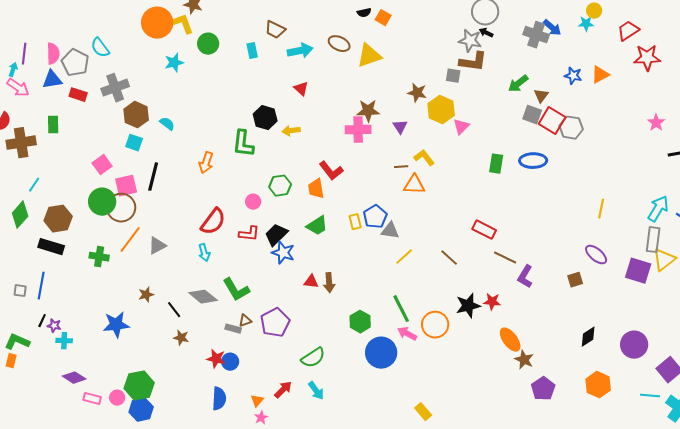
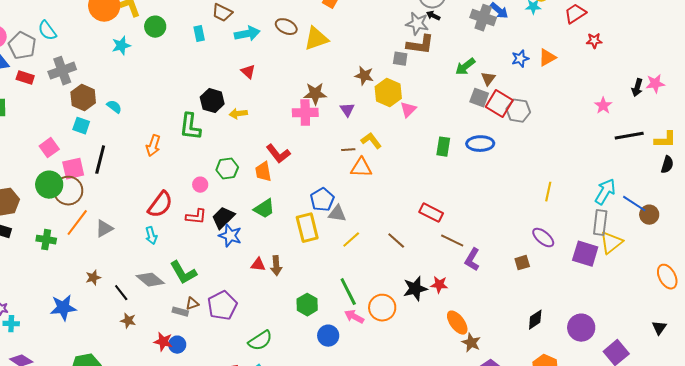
red star: (647, 58) -> (594, 41), size x0.6
blue star: (573, 76) -> (520, 59), turned -30
yellow rectangle: (355, 222) -> (307, 228), moved, size x1.8
blue circle: (381, 353) -> (328, 336), size x0.7

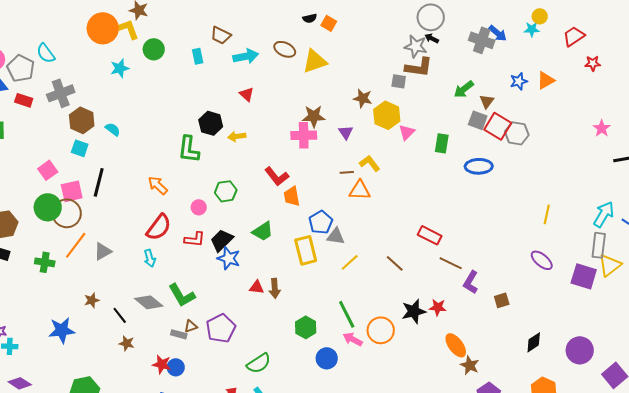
orange arrow: (153, 146) -> (158, 185), moved, turned 115
green rectangle: (443, 147) -> (442, 143), moved
orange trapezoid: (263, 172) -> (292, 196), moved
brown square: (522, 263) -> (502, 300), moved

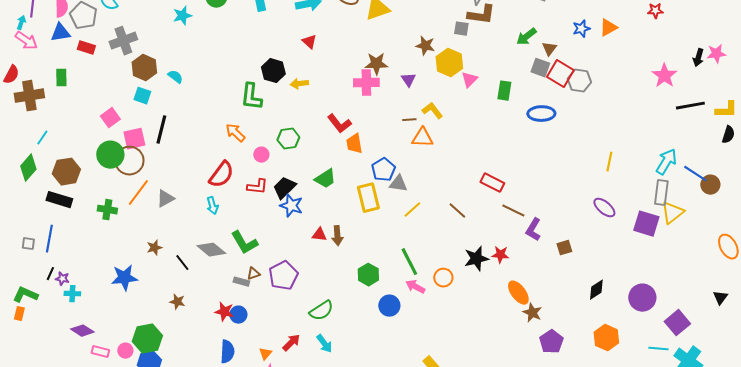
pink star: (602, 128) -> (664, 76), size x1.4
orange arrow: (158, 185) -> (235, 133), moved
orange circle: (381, 330) -> (443, 278), size x0.7
brown star: (127, 343) -> (177, 302), moved

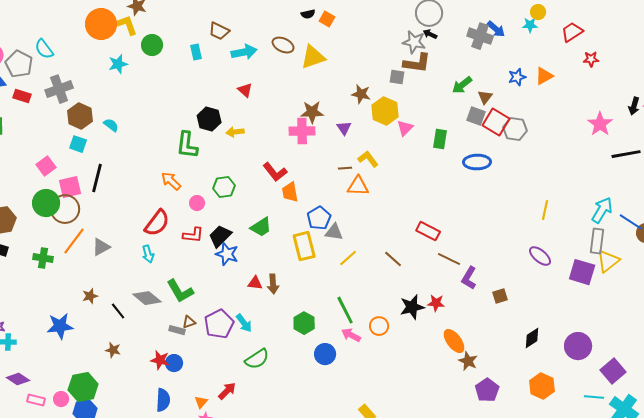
cyan arrow: (324, 344) -> (244, 323), moved

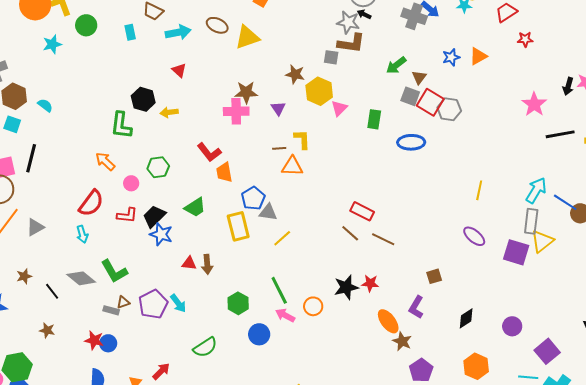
yellow L-shape: (368, 159) -> (302, 139), turned 35
brown line: (393, 259) -> (350, 233), moved
purple L-shape: (469, 278) -> (416, 307), moved
purple circle: (578, 346) -> (512, 326), size x0.7
green semicircle: (257, 359) -> (205, 347), moved

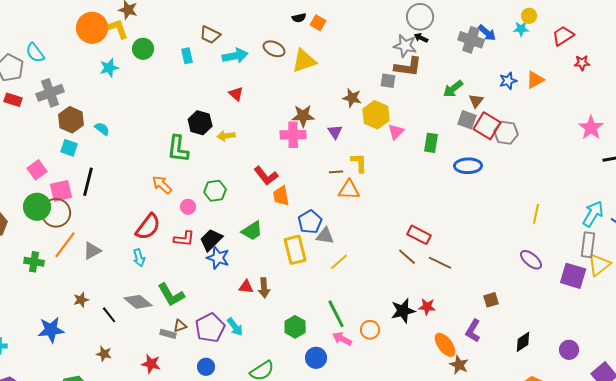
blue circle: (108, 343) -> (206, 367), moved

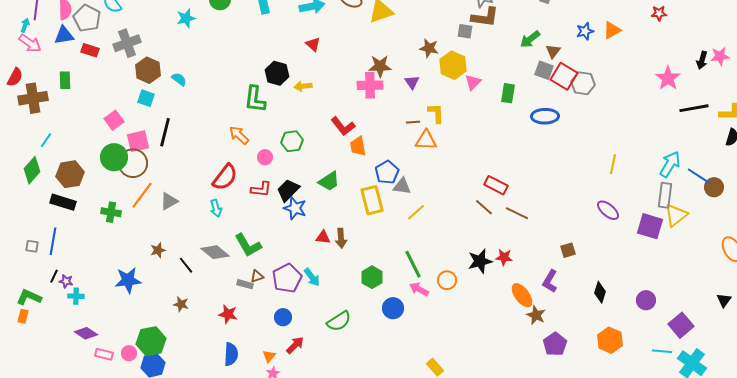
black diamond: (523, 342) -> (600, 292), turned -40

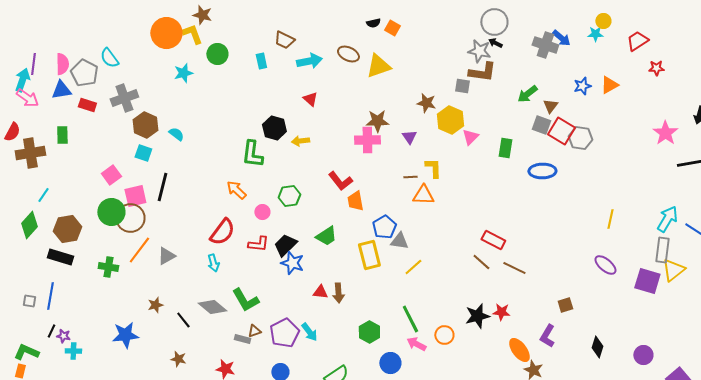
cyan arrow: (25, 25) -> (22, 80), size x1.6

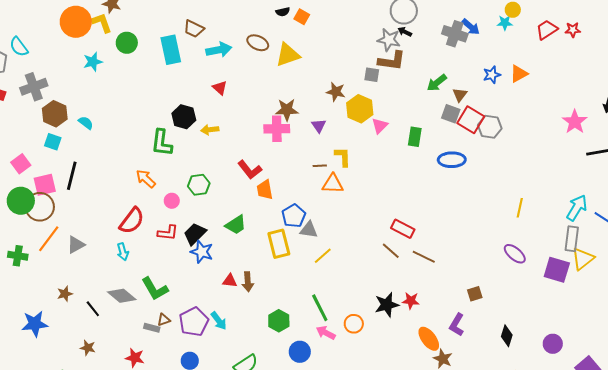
cyan rectangle: (261, 61) -> (171, 50), size x1.8
red star: (656, 68) -> (573, 30), moved

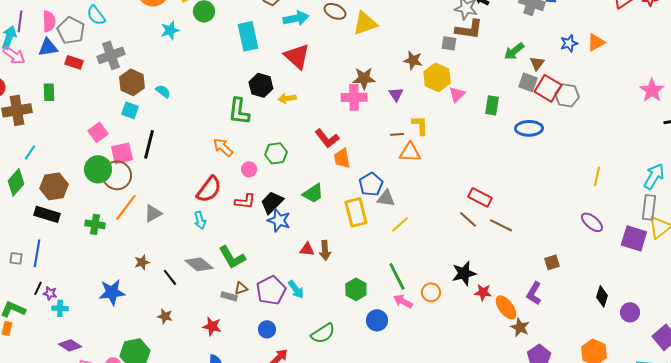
cyan rectangle: (171, 50) -> (248, 36), moved
red triangle: (220, 88) -> (297, 56), size x1.8
red star: (411, 301) -> (483, 292), moved
black diamond: (507, 336) -> (602, 296), moved

